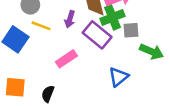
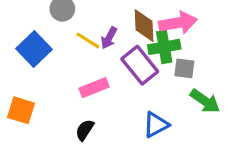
yellow line: (41, 26) -> (88, 40), moved
black semicircle: (48, 94) -> (85, 130), moved

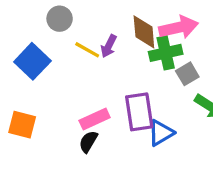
purple rectangle: (140, 65) -> (139, 112), moved, turned 33
gray square: (184, 68) -> (187, 74), turned -35
pink rectangle: (94, 88) -> (95, 119), moved

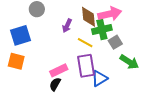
yellow line: (87, 50) -> (85, 43), moved
blue square: (32, 61) -> (20, 35), turned 30
orange square: (22, 125) -> (16, 61), moved

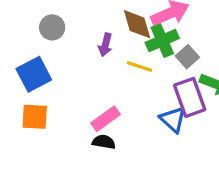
purple rectangle: (86, 66) -> (190, 97), moved
blue triangle: (99, 78) -> (173, 119), turned -36
black semicircle: (55, 84) -> (104, 142), turned 80

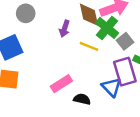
green cross: (162, 40) -> (107, 28), turned -30
black semicircle: (104, 142) -> (82, 99), moved

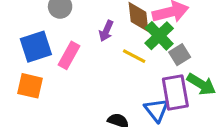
pink rectangle: (61, 84) -> (69, 55), moved, turned -35

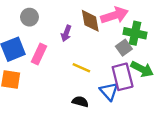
green cross: (159, 36) -> (135, 33), moved, turned -30
yellow line: (134, 56) -> (81, 68), moved

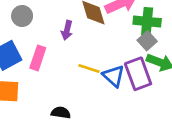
gray square: (124, 48) -> (147, 41), moved
blue triangle: (109, 91) -> (114, 76), moved
black semicircle: (80, 102) -> (61, 113), moved

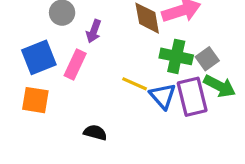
green cross: (147, 21) -> (176, 56), moved
purple arrow: (67, 30) -> (94, 31), moved

